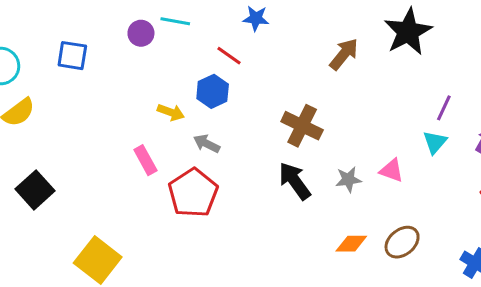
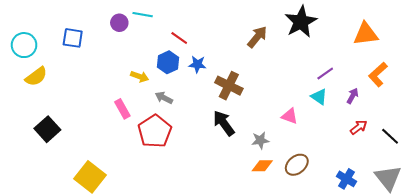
blue star: (256, 18) -> (197, 64), moved
purple line: (444, 108) -> (325, 73), turned 30
cyan triangle: (435, 142) -> (319, 97), turned -36
gray star: (348, 179) -> (260, 140), moved

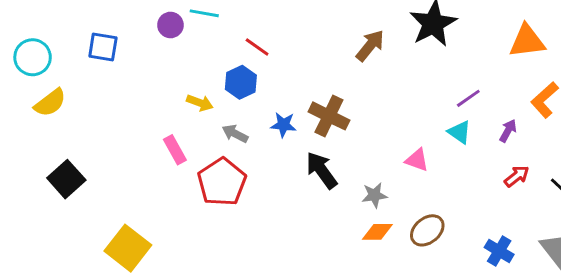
blue star: (197, 64) -> (283, 125), moved

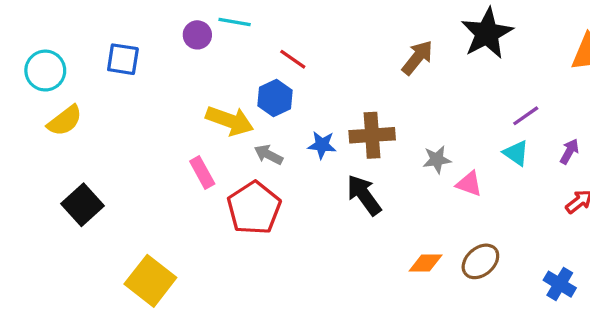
yellow arrow: (200, 103) -> (230, 121), size x1.6
brown cross: (329, 116) -> (372, 135), turned -30
gray star: (374, 195) -> (437, 159), moved

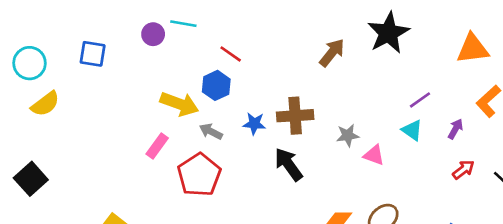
pink rectangle: (202, 172) -> (157, 146), turned 65
black square: (82, 205) -> (31, 179), moved

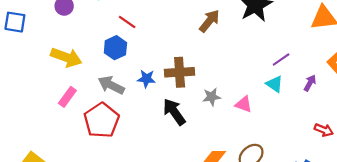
yellow arrow: (179, 104) -> (66, 57), moved
gray arrow: (211, 131) -> (111, 85), size x1.4
gray star: (348, 135) -> (212, 97), moved
red arrow: (463, 170) -> (324, 130), moved, turned 60

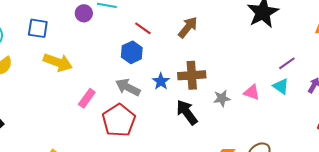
brown arrow: (209, 21) -> (188, 27), moved
yellow arrow: (66, 57) -> (58, 62), moved
blue star: (146, 79) -> (161, 81), turned 30
pink triangle: (244, 104) -> (252, 92), moved

